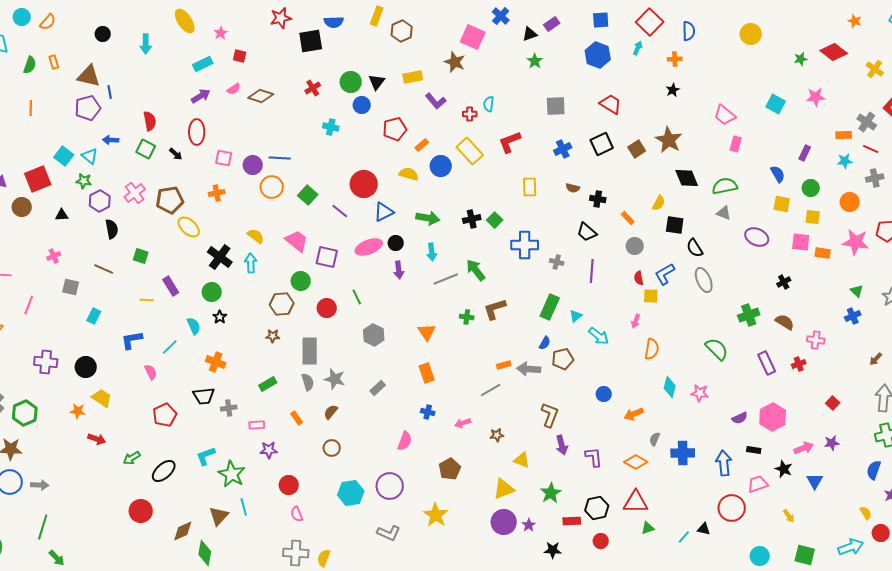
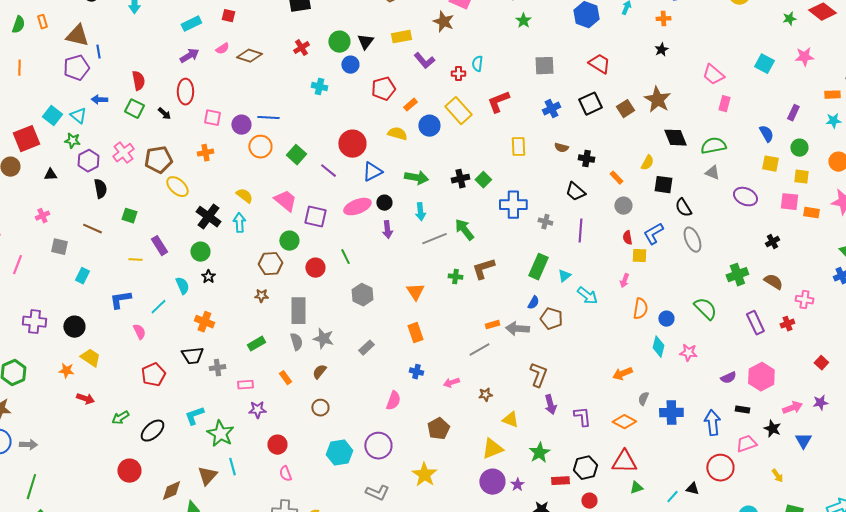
brown pentagon: (563, 359) -> (551, 319), turned 30
blue circle: (604, 394) -> (666, 319), moved

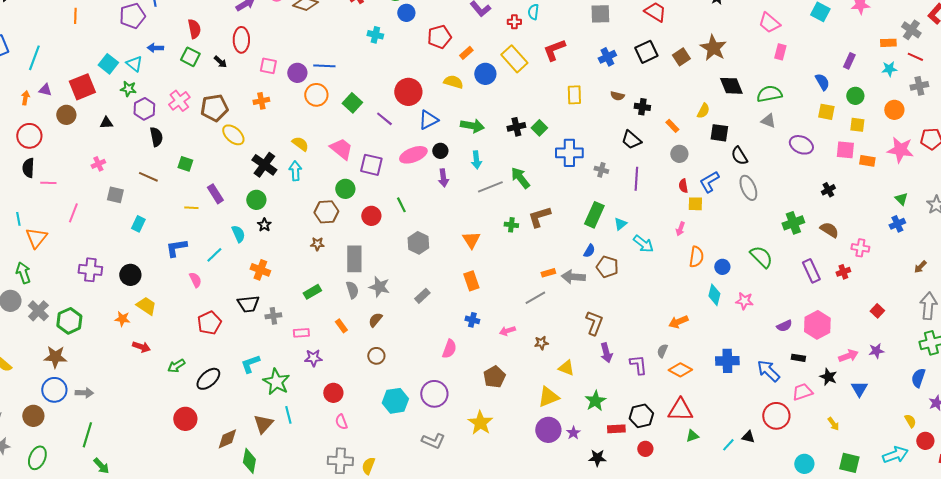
gray semicircle: (643, 399) -> (662, 351), moved
blue arrow: (712, 423) -> (768, 371), turned -40

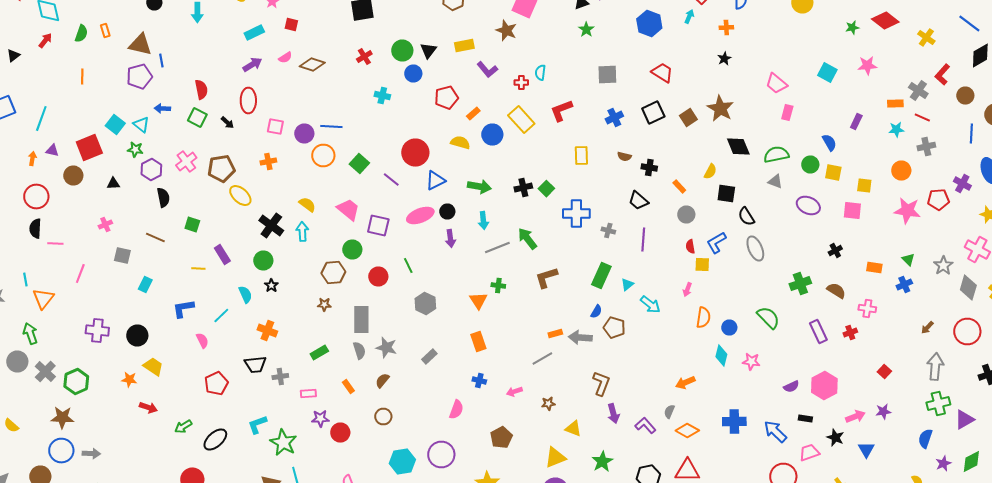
green circle: (855, 96) -> (810, 164), moved
orange rectangle: (867, 161) -> (874, 268), moved
green cross: (511, 225) -> (498, 286), moved
purple L-shape: (638, 365) -> (645, 426), turned -35
red circle: (333, 393) -> (340, 432), moved

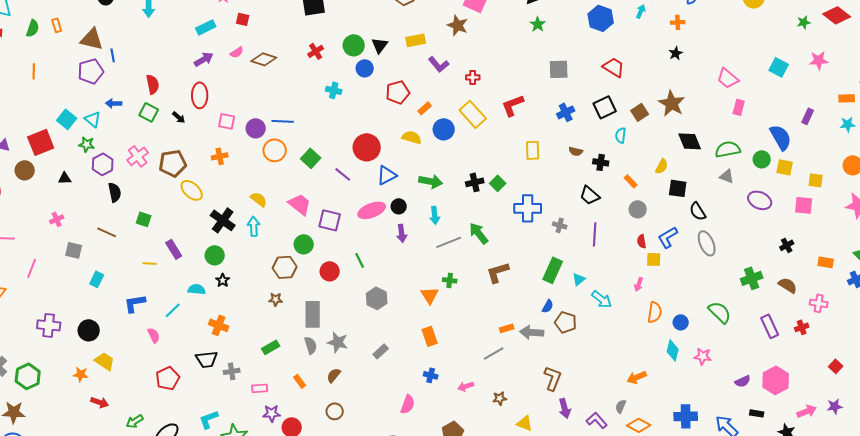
cyan semicircle: (540, 72) -> (621, 135), moved
blue semicircle: (829, 142) -> (781, 137), size x1.5
cyan semicircle: (245, 294) -> (197, 289), turned -60

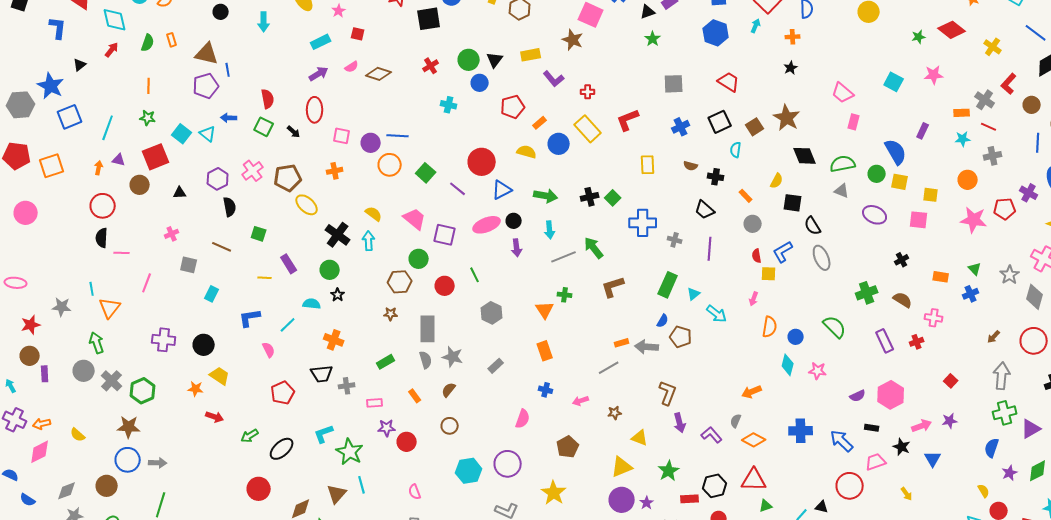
green star: (87, 144) -> (148, 118), moved

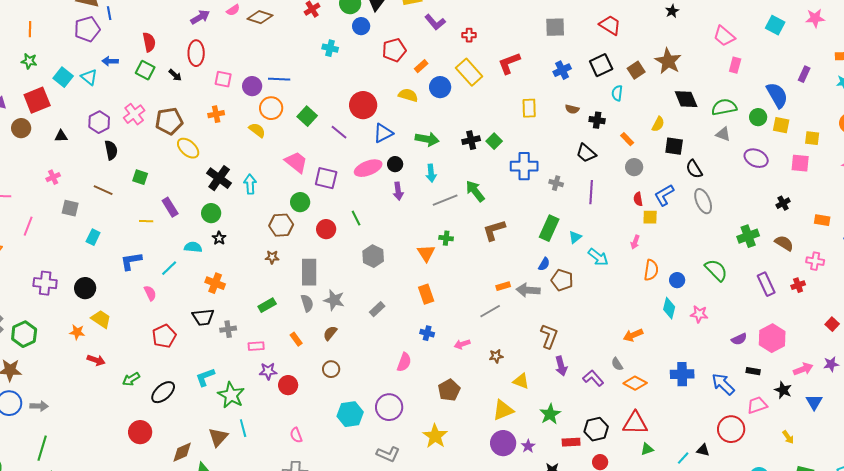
yellow semicircle: (374, 214) -> (257, 130), moved
gray semicircle: (736, 421) -> (617, 364), turned -56

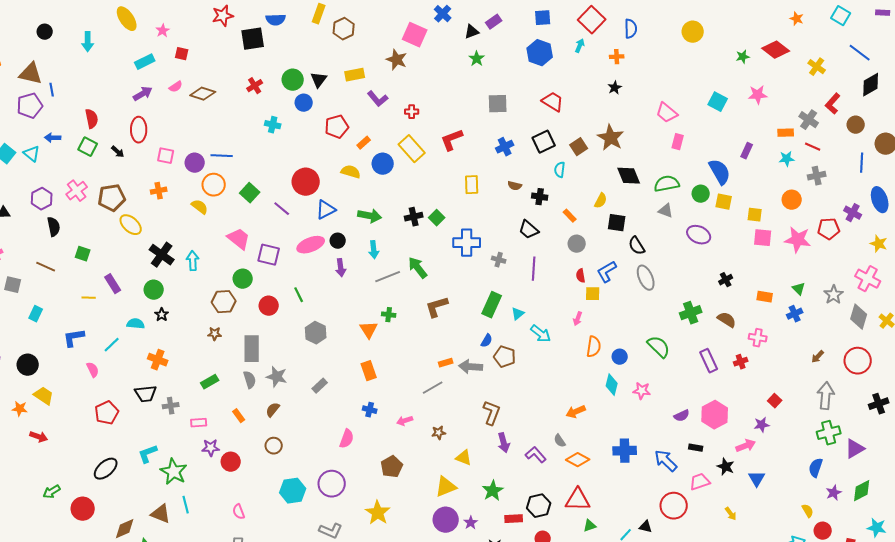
pink square: (800, 163) -> (763, 238), moved
purple star: (831, 364) -> (762, 425), moved
green arrow: (131, 379) -> (52, 492), moved
brown triangle: (218, 437) -> (161, 514), turned -50

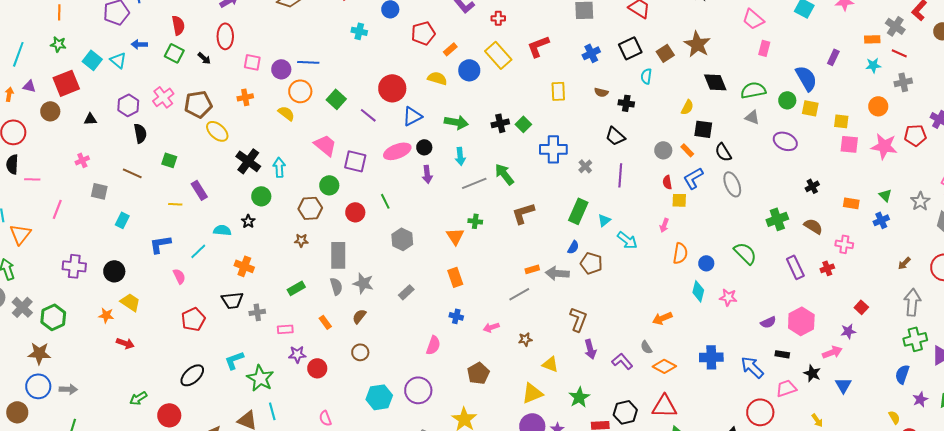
orange rectangle: (570, 216) -> (687, 150), moved
gray cross: (499, 260) -> (585, 166), turned 32
green circle: (154, 290) -> (261, 196), moved

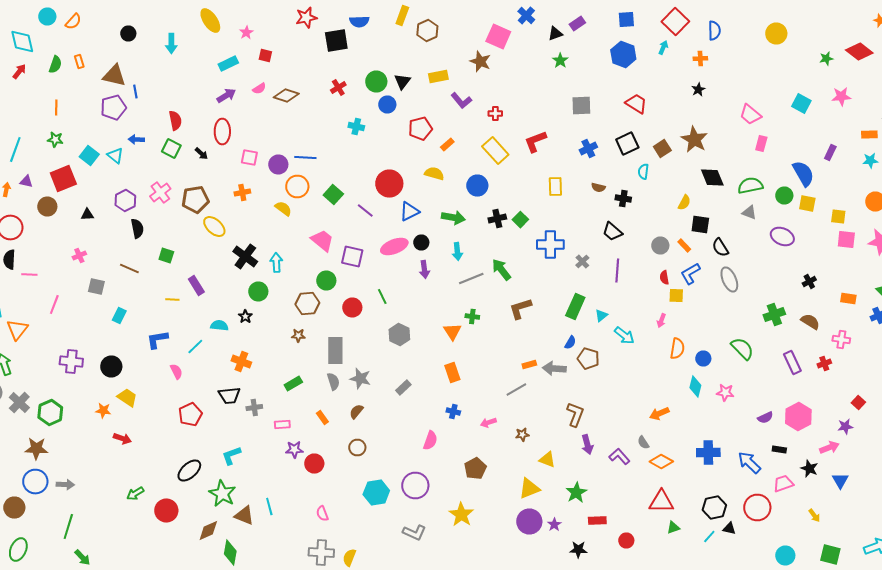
blue circle: (469, 70) -> (477, 186), moved
green star: (260, 378) -> (222, 494), moved
black hexagon: (625, 412) -> (714, 508), moved

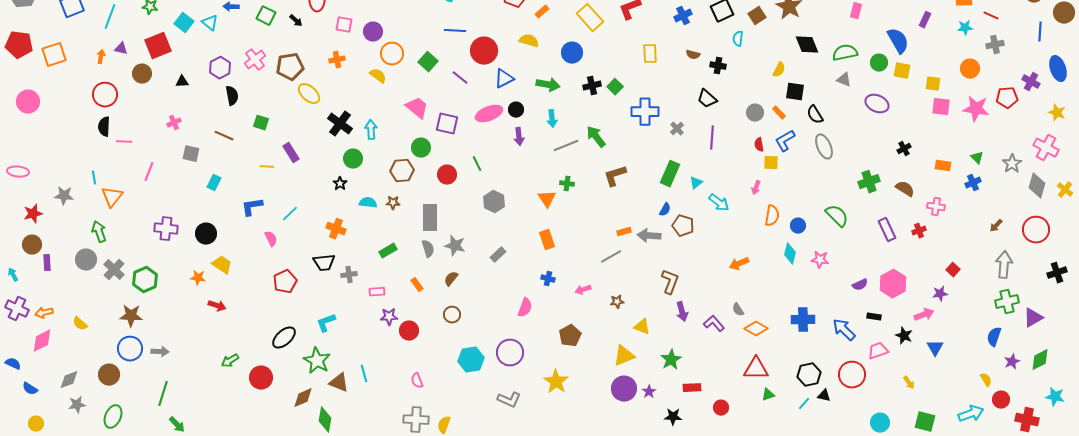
blue line: (305, 158) -> (455, 31), moved
cyan semicircle: (219, 326) -> (368, 203), moved
orange arrow: (659, 414) -> (739, 264), moved

